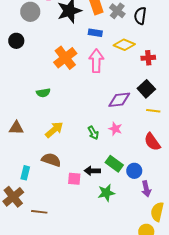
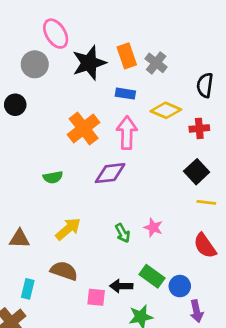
black semicircle: (140, 16) -> (205, 85), moved
purple diamond: (119, 100) -> (110, 173), moved
brown triangle: (16, 128) -> (19, 239), moved

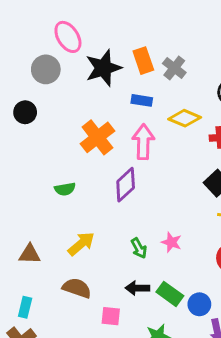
purple diamond: (110, 173) -> (126, 185), turned -36
black arrow: (121, 286) -> (137, 288), moved
cyan rectangle: (28, 289) -> (25, 307), moved

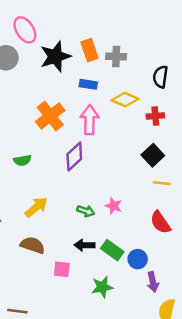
gray cross: (174, 68) -> (116, 56), turned -36
green arrow: (139, 248) -> (86, 211), turned -42

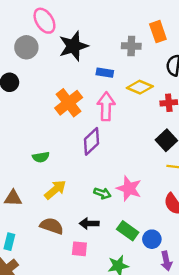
orange rectangle: (90, 50) -> (158, 32), moved
green semicircle: (22, 160) -> (41, 157), moved
pink star: (114, 206) -> (129, 188), size x1.5
black arrow: (84, 245) -> (89, 223), moved

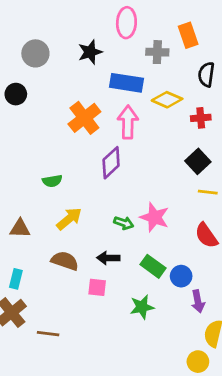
pink ellipse: (44, 21) -> (126, 23), moved, turned 35
black star: (73, 46) -> (90, 52), size x0.7
blue rectangle: (105, 73) -> (126, 83), size x1.6

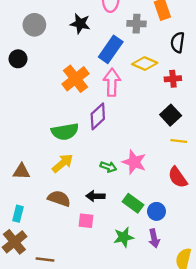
black star: (90, 52) -> (80, 24), turned 30
blue rectangle: (126, 83) -> (111, 49), turned -64
green semicircle: (52, 181) -> (65, 132), moved, size x1.6
purple arrow: (198, 301) -> (154, 238), moved

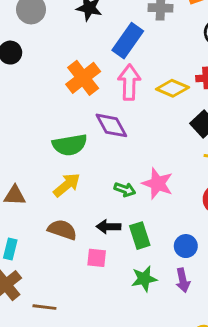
yellow diamond: (145, 64) -> (172, 88), moved
purple diamond: (98, 116) -> (111, 125), turned -76
green rectangle: (133, 203) -> (140, 236), moved, turned 36

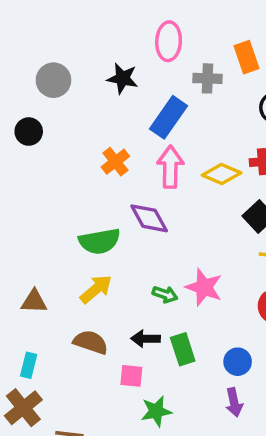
orange cross: (83, 78) -> (115, 162), size x0.7
green star: (144, 279) -> (156, 411), moved

